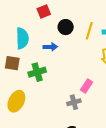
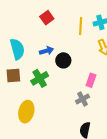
red square: (44, 11) -> (47, 18), moved
black circle: (66, 27) -> (63, 60), moved

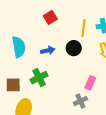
black circle: (63, 60) -> (74, 48), moved
brown square: (13, 75) -> (13, 85), moved

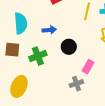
black circle: (74, 48) -> (69, 47), moved
brown square: (13, 85) -> (12, 50), moved

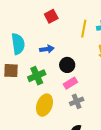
pink rectangle: (88, 67) -> (70, 83), moved, turned 32
yellow ellipse: (19, 86) -> (44, 105), moved

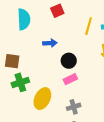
cyan semicircle: (18, 44) -> (24, 19), moved
green cross: (37, 76) -> (20, 82), moved
gray cross: (77, 101) -> (74, 107), moved

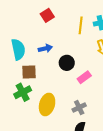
cyan semicircle: (24, 19) -> (18, 49), moved
brown square: (12, 61) -> (29, 72), moved
pink rectangle: (70, 79) -> (84, 77), moved

